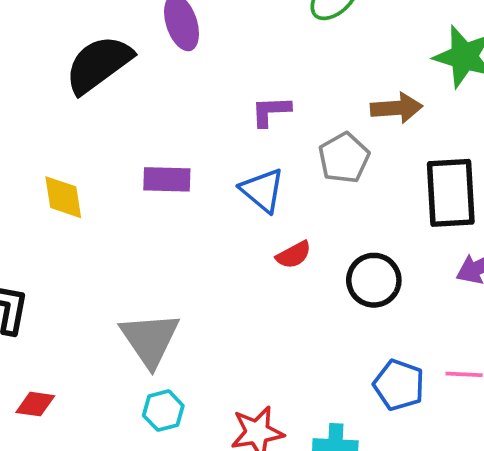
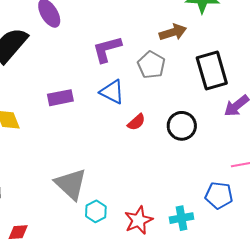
purple L-shape: (271, 111) -> (107, 49), size x1.4
blue pentagon: (399, 385) -> (219, 195), moved
cyan hexagon: (163, 411) -> (96, 211), moved

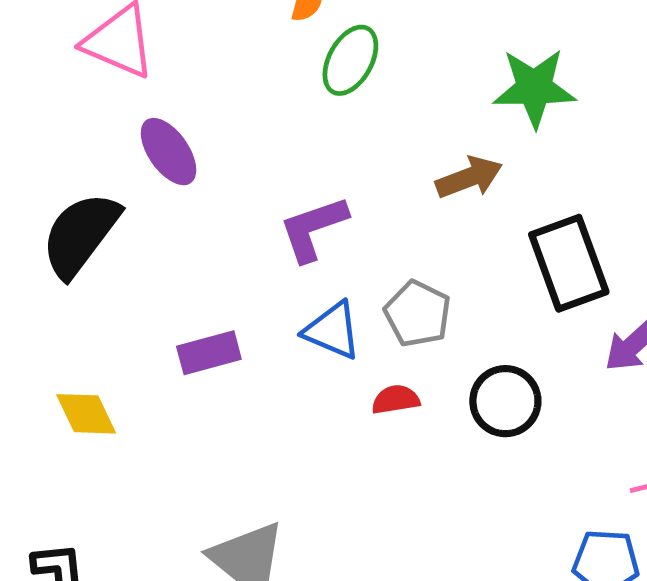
gray pentagon: (151, 65) -> (418, 314), moved
red semicircle: (136, 122) -> (396, 400), turned -144

